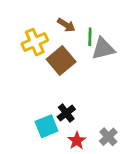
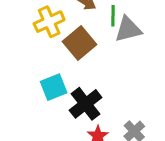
black cross: (66, 113) -> (86, 104), size x1.5
cyan square: (47, 126) -> (54, 87), moved

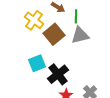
yellow cross: (49, 22) -> (34, 20), turned -30
gray triangle: (128, 29) -> (80, 35), moved

